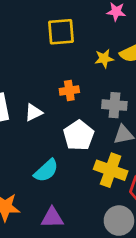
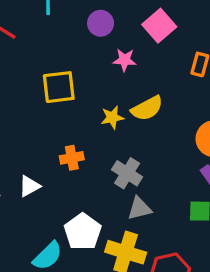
gray cross: (114, 105) -> (127, 173), turned 30
white pentagon: (79, 135) -> (83, 232), moved

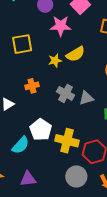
pink star: (125, 60) -> (61, 26), size x1.5
gray triangle: (140, 208) -> (86, 98), moved

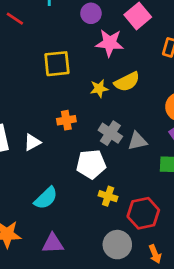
white pentagon: (41, 130) -> (91, 164), moved, turned 30
yellow cross: (67, 141) -> (108, 196), size x0.6

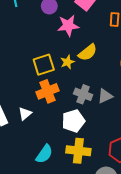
yellow square: (57, 64) -> (44, 65), moved
orange cross: (66, 120) -> (48, 91), size x1.5
yellow cross: (108, 196) -> (78, 151), moved, size x1.6

